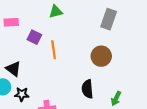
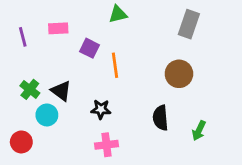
black star: (22, 94) -> (101, 109), moved

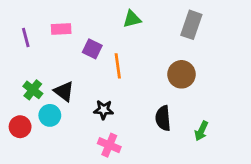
green triangle: (118, 14) -> (132, 19), moved
red circle: (21, 142) -> (20, 127), moved
pink cross: (107, 145) -> (109, 145), turned 30

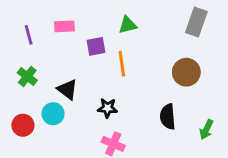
green triangle: (132, 19) -> (128, 25), moved
purple square: (92, 49) -> (96, 46), turned -36
green cross: (33, 90) -> (27, 76), moved

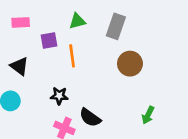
gray rectangle: (196, 22) -> (116, 26), moved
black triangle: (67, 89) -> (19, 66), moved
black semicircle: (168, 117) -> (90, 118), moved, turned -50

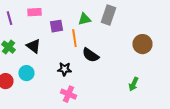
green triangle: (77, 21) -> (84, 19), moved
brown circle: (130, 64) -> (142, 44), moved
black semicircle: (90, 118) -> (90, 55), moved

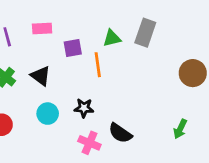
black semicircle: (90, 55) -> (120, 133), moved
cyan circle: (26, 73) -> (48, 114), moved

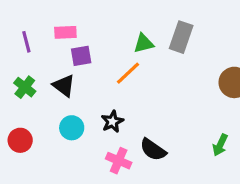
purple square: (73, 48) -> (81, 56), moved
orange line: (98, 65) -> (128, 73), turned 55
black star: (84, 108) -> (112, 122), turned -30

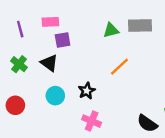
gray rectangle: (181, 37) -> (140, 25), turned 70
orange line: (128, 73) -> (119, 67), moved
black semicircle: (153, 150) -> (147, 123), moved

